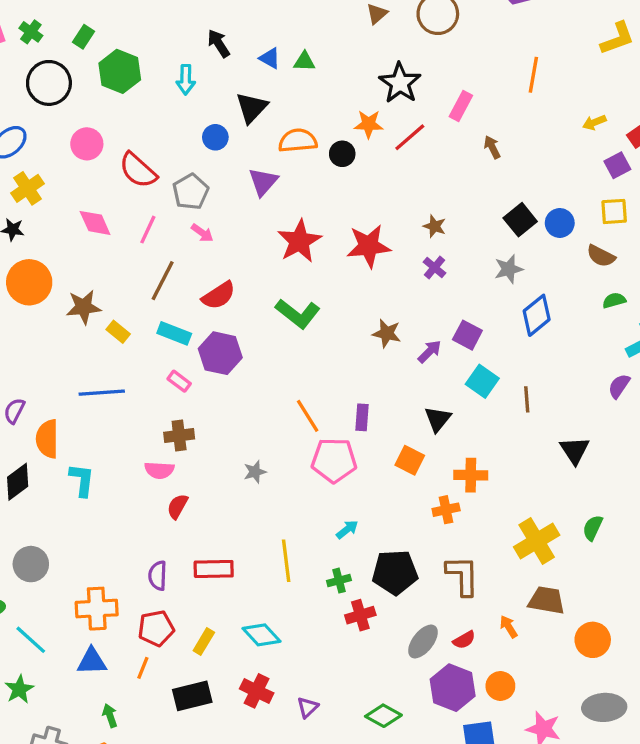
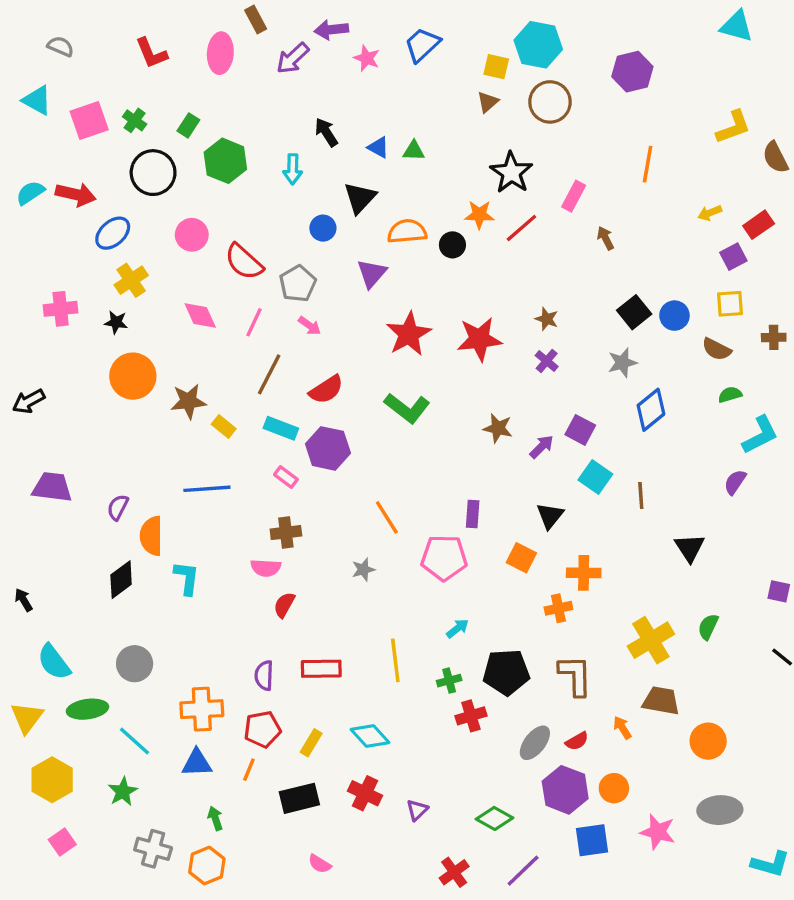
orange line: (308, 416) -> (387, 517), moved

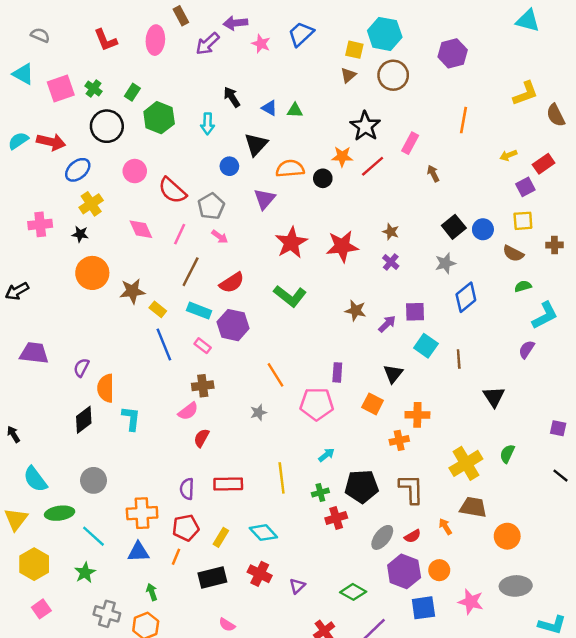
purple square: (580, 430) -> (415, 312), turned -30
blue line: (207, 489) -> (164, 345), moved, turned 72
pink semicircle: (266, 568) -> (188, 411), turned -40

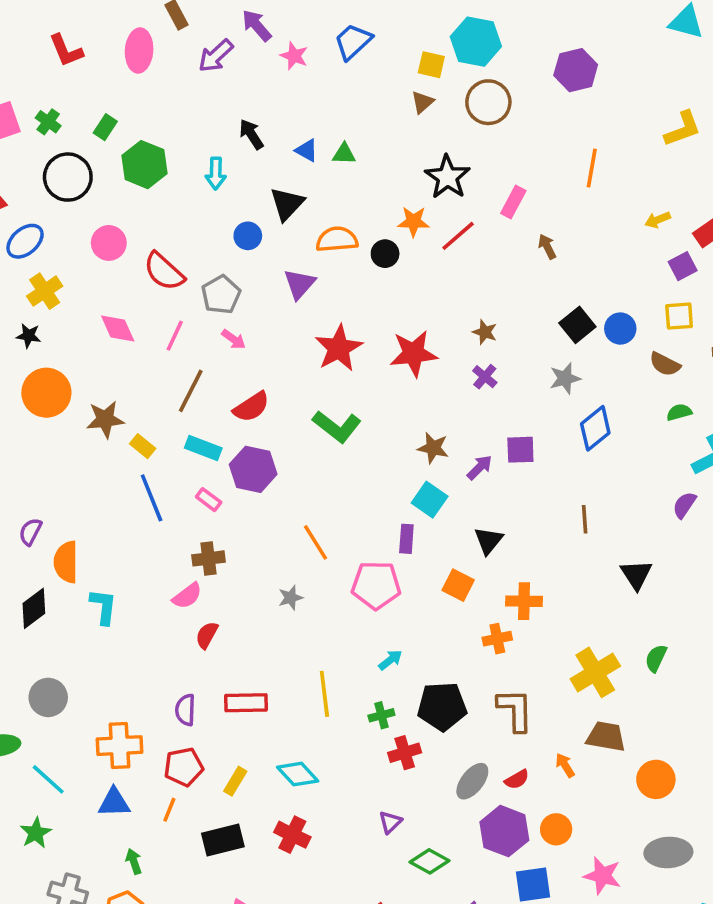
purple arrow: (235, 23) -> (257, 26), turned 55
cyan square: (426, 346) -> (430, 500), moved
purple triangle: (297, 586) -> (390, 822), moved

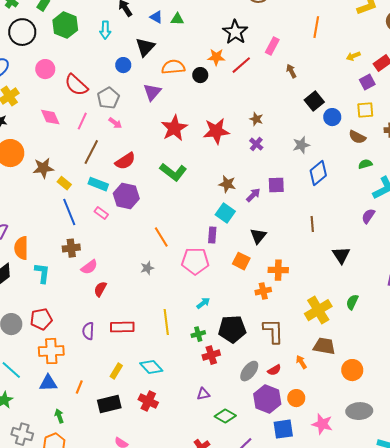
black square: (577, 325) -> (314, 101), moved
brown cross: (209, 558) -> (71, 248), moved
red pentagon: (184, 767) -> (41, 319), moved
purple triangle: (390, 822) -> (203, 394), turned 32

